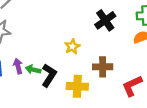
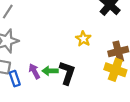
yellow cross: (77, 86) -> (115, 70), moved, turned 30

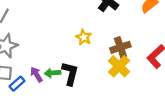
yellow cross: (115, 70) -> (119, 66), turned 30
blue rectangle: (15, 79) -> (17, 84), turned 72

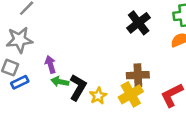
yellow star: (84, 37) -> (98, 96), moved
purple arrow: (36, 75) -> (50, 64), moved

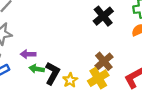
purple arrow: (50, 64) -> (28, 54), turned -72
brown cross: (138, 75) -> (104, 61), turned -36

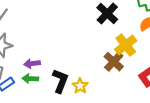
green arrow: (37, 69) -> (30, 79), moved
yellow cross: (98, 78) -> (126, 45), moved

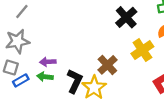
brown cross: (114, 62) -> (107, 65), moved
yellow star: (80, 86) -> (94, 87), size x1.5

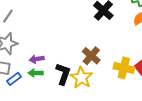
yellow cross: (142, 50) -> (124, 68), moved, turned -36

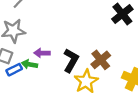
green arrow: (36, 73) -> (29, 64), moved
black L-shape: (63, 74) -> (71, 60), moved

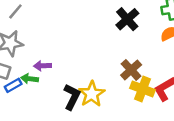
black L-shape: (71, 60) -> (72, 97), moved
brown cross: (101, 60) -> (131, 70), moved

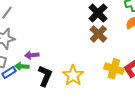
brown cross: (131, 70) -> (98, 34), moved
black L-shape: (72, 97) -> (45, 76), moved

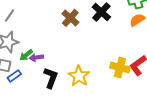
brown cross: (98, 34) -> (70, 18), moved
green arrow: (22, 66) -> (26, 55), moved, turned -40

